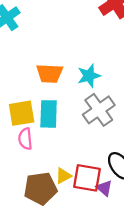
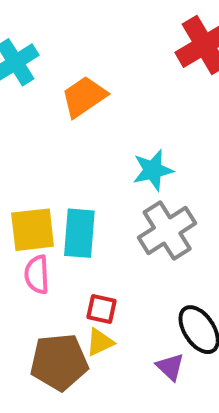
orange trapezoid: (50, 73) -> (84, 97), moved, turned 140
red square: (87, 178) -> (101, 309), moved, size x0.6

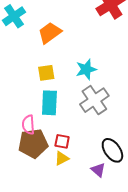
yellow square: (33, 230) -> (46, 73), moved, size x0.7
brown pentagon: (59, 362) -> (33, 144), moved

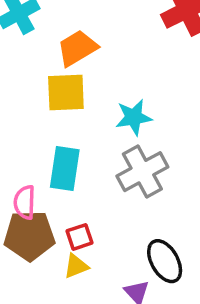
yellow square: (46, 73) -> (66, 92), moved, size x1.4
red square: (62, 141) -> (80, 237), turned -35

